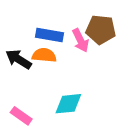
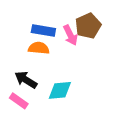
brown pentagon: (101, 30) -> (88, 26), turned -30
black arrow: (19, 59) -> (26, 80), moved

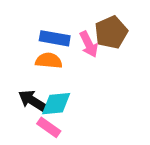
cyan diamond: (60, 90) -> (56, 104), moved
pink rectangle: (19, 101) -> (49, 127), moved

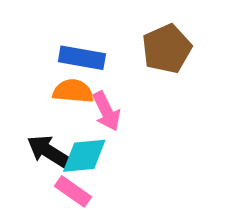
pink arrow: (89, 44) -> (106, 111), moved

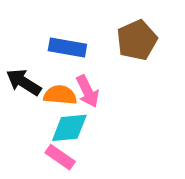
orange semicircle: (73, 91) -> (60, 95), moved
black arrow: (48, 151) -> (24, 82), moved

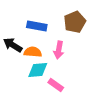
pink arrow: (88, 91) -> (59, 50), moved, turned 36
pink rectangle: (60, 157) -> (56, 85), moved

